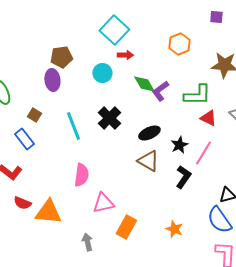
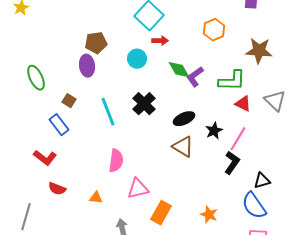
black L-shape: (183, 177) -> (232, 163), moved
orange triangle: (48, 212) -> (96, 198), moved, size x0.5

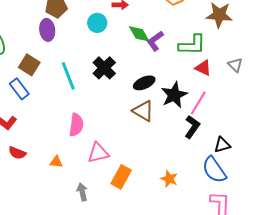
brown square: (69, 101) -> (29, 65), size x1.5
gray triangle: (275, 101) -> (235, 65), size x0.7
black star: (214, 131) -> (174, 95), size x1.5

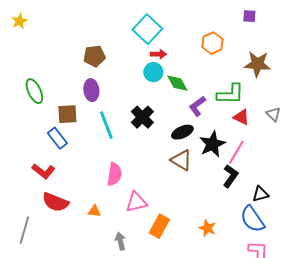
cyan circle: (97, 23) -> (153, 72), moved
purple ellipse: (47, 30) -> (91, 90), moved
purple L-shape: (155, 41) -> (197, 106), moved
brown square: (29, 65) -> (67, 114), turned -35
red semicircle: (17, 153) -> (55, 202), size x1.5

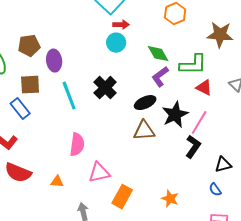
brown pentagon: (94, 56) -> (29, 46), moved
green diamond: (177, 83) -> (158, 54), moved
brown triangle: (181, 160) -> (144, 131), turned -35
blue semicircle: (252, 219) -> (215, 190), size x0.5

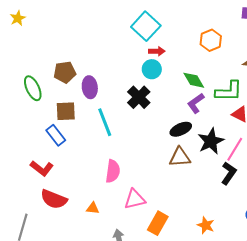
black cross: (105, 88) -> (139, 97), moved

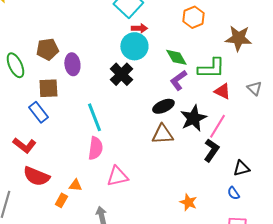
cyan circle: (152, 69) -> (134, 46), size x1.4
cyan line: (105, 122) -> (94, 117), moved
orange rectangle: (158, 223) -> (61, 200), moved, size x0.6

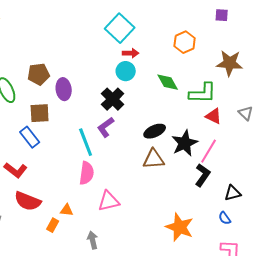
cyan circle: (134, 46) -> (126, 71), size x0.7
purple L-shape: (178, 80) -> (106, 127), moved
orange star: (188, 202) -> (180, 227), size x1.6

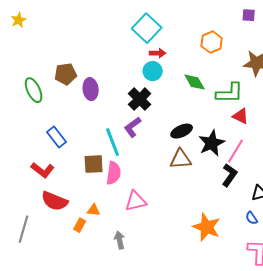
brown square: (40, 113) -> (94, 164), moved

